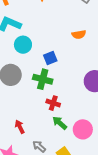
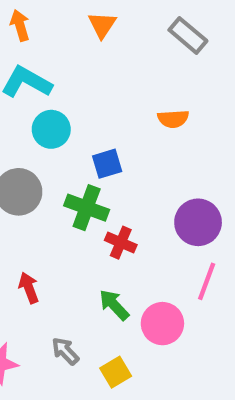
red cross: (53, 103) -> (121, 243), moved
red arrow: (20, 127) -> (29, 288), moved

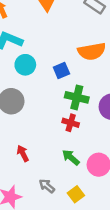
orange semicircle: (173, 119) -> (92, 51), size x1.6
blue square: (107, 164) -> (61, 71), moved
green cross: (87, 208) -> (77, 97), moved

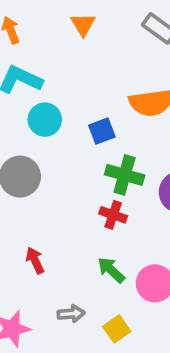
gray arrow: (47, 186) -> (71, 314), turned 133

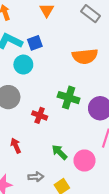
blue square: (102, 131) -> (35, 43), moved
red cross: (113, 215) -> (40, 115), moved

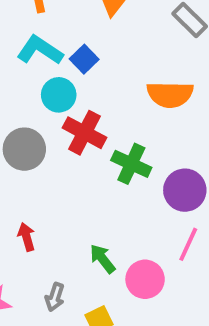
blue square: (35, 43) -> (84, 59), turned -32
red cross: (40, 115) -> (85, 133), moved, size x1.5
gray arrow: (36, 177) -> (55, 297), turned 104

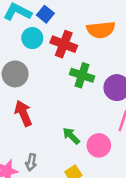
red cross: (85, 133) -> (64, 44), moved
red arrow: (26, 237) -> (23, 113), moved, size x1.5
gray arrow: (55, 297) -> (31, 162), moved

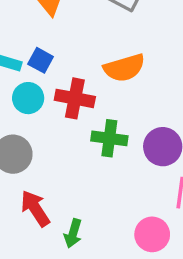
green arrow: (71, 136) -> (73, 233), moved, turned -108

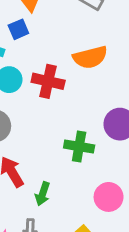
blue square: (41, 60) -> (18, 29), moved, turned 36
green cross: (109, 138) -> (79, 147), moved

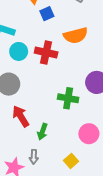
blue square: (18, 29) -> (47, 14), moved

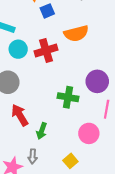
red cross: (46, 53) -> (46, 50), turned -30

